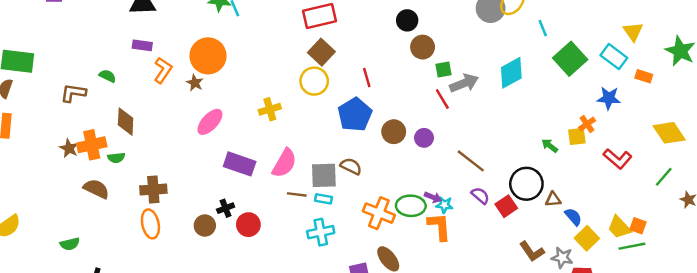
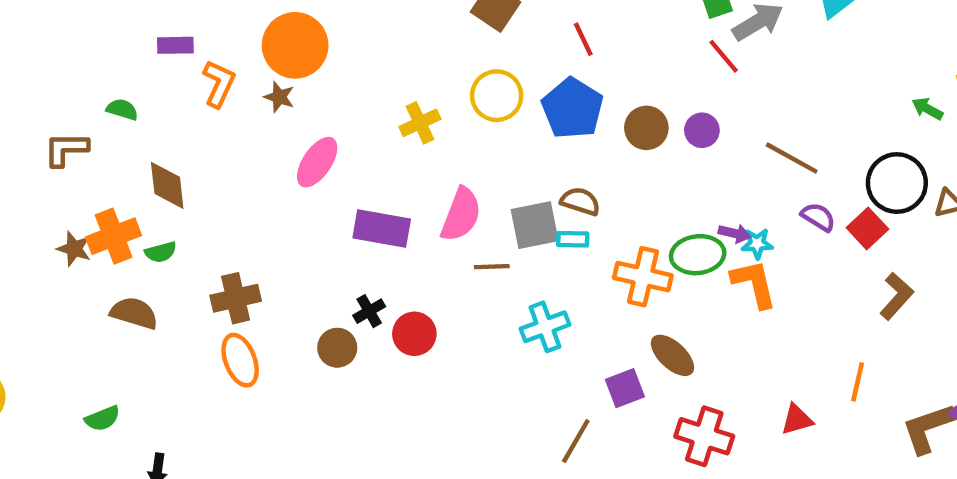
yellow circle: (314, 81) -> (497, 96), moved
cyan rectangle: (323, 199) -> (573, 239), moved
brown L-shape: (532, 251) -> (897, 296), moved, turned -95

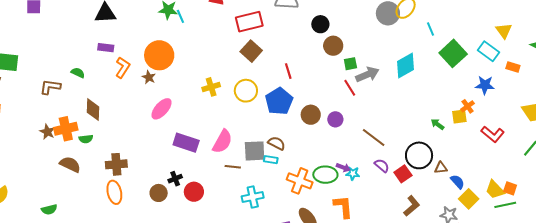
yellow cross: (420, 123) -> (211, 87), moved
orange L-shape: (754, 284) -> (343, 207), moved

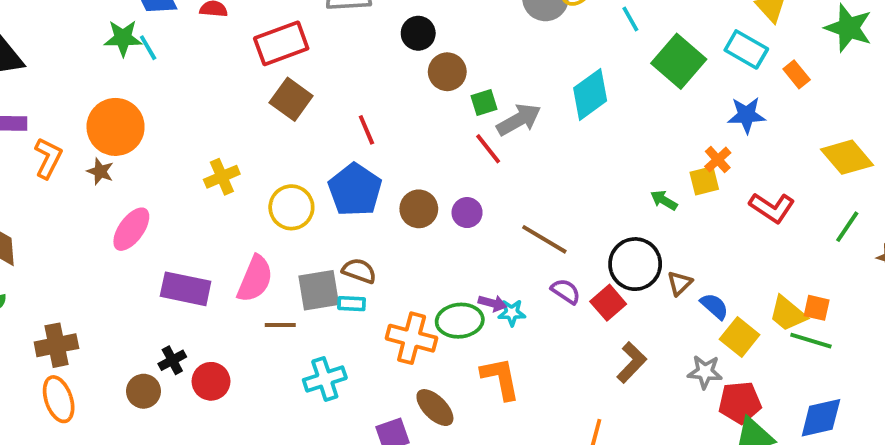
orange rectangle: (513, 67) -> (797, 74), turned 40
yellow circle: (246, 91) -> (291, 207), moved
brown triangle: (441, 168) -> (680, 283), turned -32
green line: (505, 205) -> (811, 341), turned 35

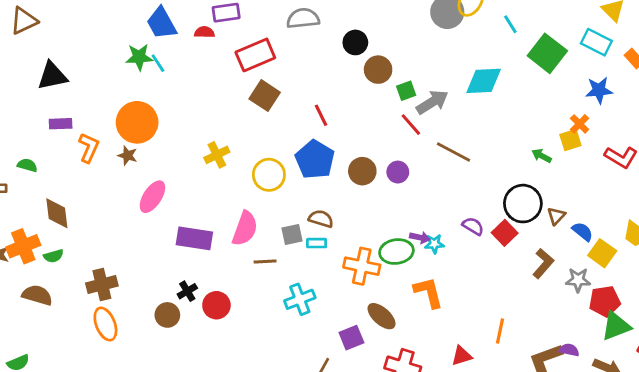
cyan diamond: (590, 94) -> (484, 81), turned 36
brown line: (544, 239) -> (453, 152), moved
gray square: (319, 290) -> (292, 234), size x0.7
brown L-shape: (632, 362) -> (543, 263), moved

